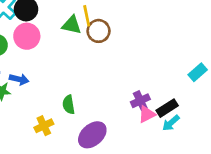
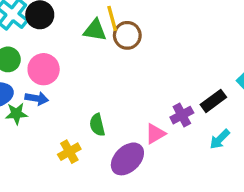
pink circle: (27, 36) -> (44, 69), moved
black rectangle: (167, 108) -> (213, 101), moved
pink triangle: (147, 114) -> (155, 134), moved

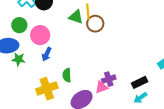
blue arrow: (37, 98) -> (47, 54), moved, turned 96
black rectangle: (213, 101) -> (140, 82), moved
purple cross: (182, 115) -> (109, 79), moved
yellow cross: (69, 152) -> (47, 89), size x1.5

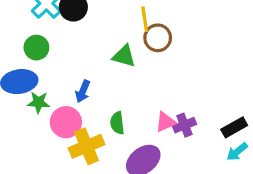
green triangle: (76, 17) -> (124, 56), moved
pink circle: (40, 35) -> (66, 122), moved
pink triangle: (101, 87) -> (166, 122), moved

